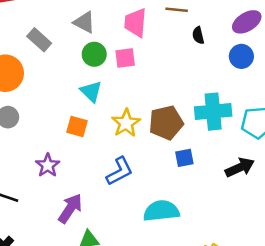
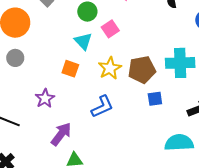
pink square: (125, 58) -> (110, 29), moved, turned -30
cyan semicircle: (161, 211) -> (179, 143), moved

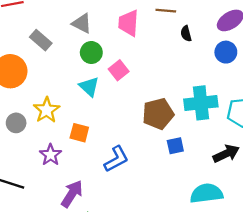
gray circle: (15, 58) -> (16, 123), moved
yellow star: (110, 68) -> (47, 110), moved
orange square: (70, 69) -> (79, 133), moved

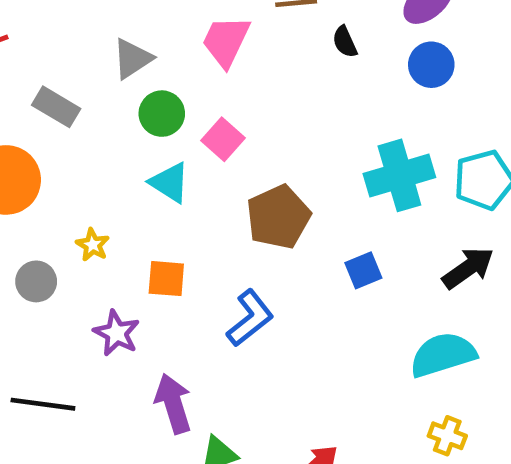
gray triangle: (82, 23) -> (132, 59), turned -50
pink trapezoid: (129, 23) -> (226, 41), turned 32
yellow star: (47, 110) -> (93, 245), size x0.6
brown pentagon: (158, 114) -> (278, 217), moved
purple arrow: (72, 194) -> (173, 404), turned -40

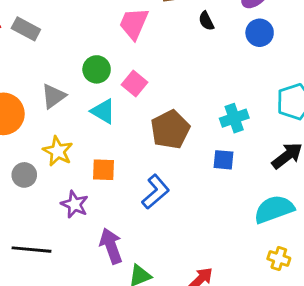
gray triangle: (132, 59) -> (54, 96), moved
gray rectangle: (56, 107) -> (26, 29), moved
cyan cross: (399, 175) -> (234, 118), moved, size x0.7
yellow star: (93, 245) -> (58, 151), size x1.5
blue square: (363, 270) -> (224, 160), turned 30

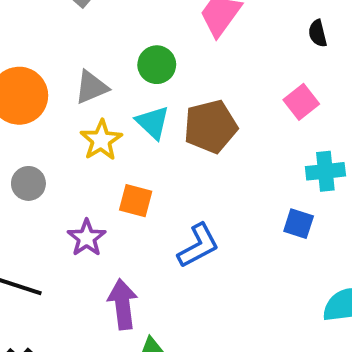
pink square: (135, 84) -> (301, 102), moved
brown pentagon: (170, 129) -> (210, 127), moved
yellow star: (58, 151) -> (101, 140), moved

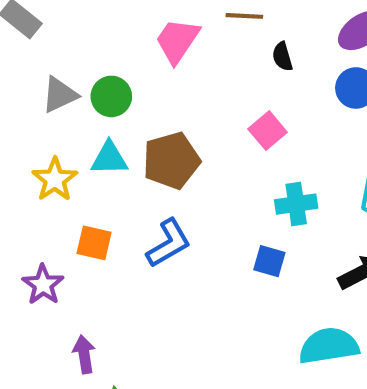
gray triangle: (91, 87) -> (60, 95), moved
cyan triangle: (153, 122) -> (109, 158), turned -42
blue L-shape: (198, 246) -> (169, 243), moved
purple arrow: (123, 304) -> (84, 354), size x0.7

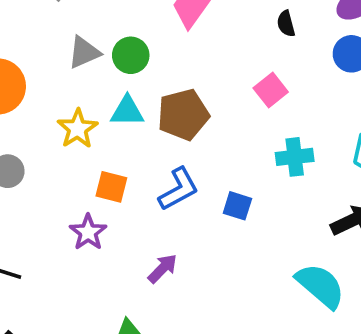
blue square: (269, 261) -> (237, 206), moved
purple star: (43, 285) -> (88, 232), moved
cyan semicircle: (329, 346) -> (320, 286), turned 48
purple arrow: (84, 354) -> (163, 269), moved, turned 52

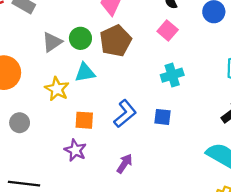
pink square: (271, 90) -> (168, 30), moved
brown pentagon: (183, 115) -> (116, 41), moved
cyan cross: (295, 157) -> (172, 75), moved

